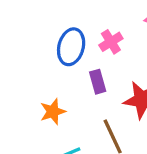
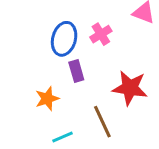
purple rectangle: (98, 82) -> (76, 71), moved

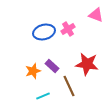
blue ellipse: (64, 39) -> (44, 32), turned 60
purple rectangle: (76, 71) -> (52, 66), moved, turned -32

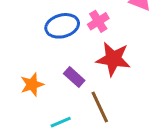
red star: (87, 64) -> (113, 59), moved
orange star: (33, 71) -> (32, 84), moved

